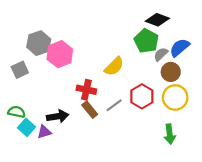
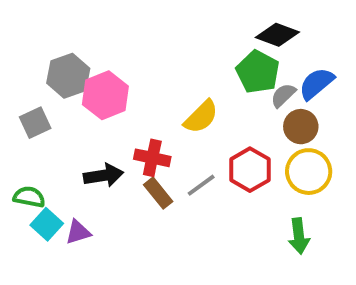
black arrow: (58, 116) -> (103, 175), moved

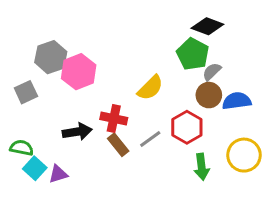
blue semicircle: (316, 84) -> (237, 101), moved, turned 32
brown circle: (301, 127) -> (209, 95), moved
yellow circle: (309, 172) -> (244, 155), moved
green arrow: (299, 236) -> (202, 167), moved

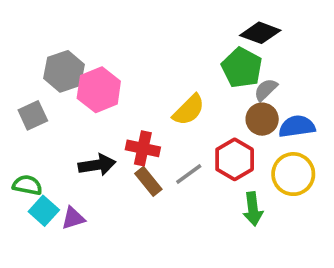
yellow circle: (244, 155) -> (293, 174), moved

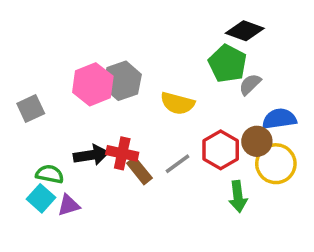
gray hexagon: (64, 71) -> (122, 81), moved
yellow semicircle: (189, 110) -> (177, 103), turned 60
brown circle: (262, 119) -> (257, 141), moved
red cross: (143, 148) -> (122, 153), moved
green semicircle: (27, 185) -> (50, 174), moved

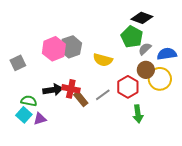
blue semicircle: (279, 119) -> (167, 54), moved
brown circle: (257, 141) -> (146, 70), moved
yellow circle: (276, 164) -> (160, 79), moved

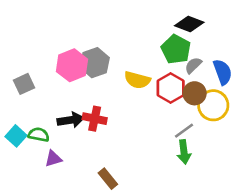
blue semicircle: (167, 54) -> (223, 72), turned 78
red hexagon: (128, 87) -> (171, 88), moved
gray line: (103, 95) -> (184, 131), moved
brown rectangle: (81, 99) -> (108, 179), moved
cyan square: (24, 115) -> (16, 136), moved

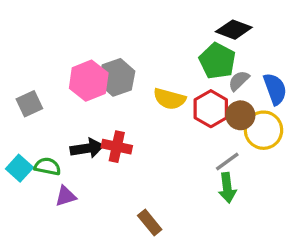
brown rectangle: (108, 179) -> (150, 223), moved

